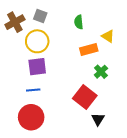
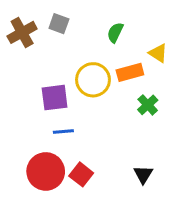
green semicircle: (79, 22) -> (115, 32), turned 32
yellow circle: (37, 41) -> (93, 80), moved
blue line: (33, 90) -> (63, 132), moved
red square: (85, 97) -> (81, 174), moved, size x0.7

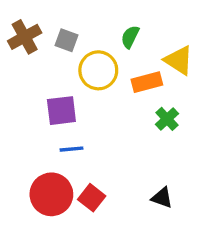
gray square: (59, 24) -> (66, 40), moved
yellow triangle: (158, 53) -> (179, 60), size x1.4
yellow circle: (93, 80) -> (98, 70), moved
black triangle: (143, 174) -> (162, 198), turned -42

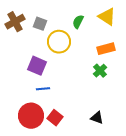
yellow triangle: (179, 60) -> (107, 17), moved
orange rectangle: (147, 82) -> (106, 49), moved
purple square: (61, 111) -> (37, 66), turned 30

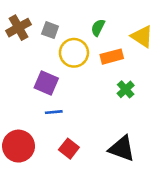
yellow triangle: (107, 17) -> (142, 36), moved
orange rectangle: (106, 49) -> (112, 57), moved
red circle: (31, 116) -> (19, 146), moved
black triangle: (97, 118) -> (122, 149), size x1.6

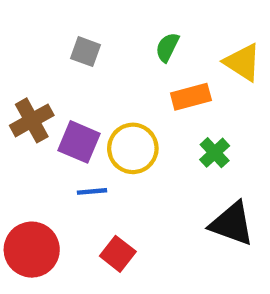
brown cross: (19, 28) -> (32, 120), moved
yellow circle: (74, 53) -> (133, 148), moved
black triangle: (122, 149) -> (232, 224), moved

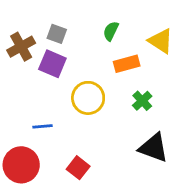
brown cross: (32, 120) -> (21, 47), moved
purple square: (79, 142) -> (52, 64), moved
blue line: (92, 191) -> (43, 126), moved

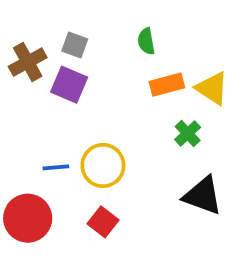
green semicircle: (111, 31) -> (146, 41), turned -36
yellow triangle: (161, 41) -> (212, 88), moved
yellow circle: (88, 98) -> (103, 165), moved

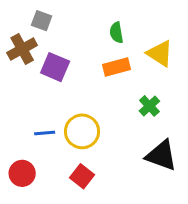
gray square: (75, 45) -> (42, 21), moved
orange rectangle: (167, 85) -> (116, 67), moved
yellow triangle: (212, 88) -> (160, 54), moved
red circle: (28, 218) -> (22, 173), size x0.7

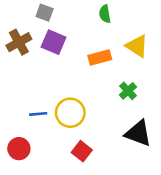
gray square: (42, 21) -> (45, 13), moved
green semicircle: (116, 33) -> (105, 14), moved
purple square: (55, 67) -> (54, 42), moved
red square: (82, 176) -> (82, 151), moved

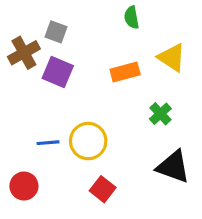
gray square: (45, 13) -> (56, 32), moved
purple square: (54, 42) -> (58, 72), moved

